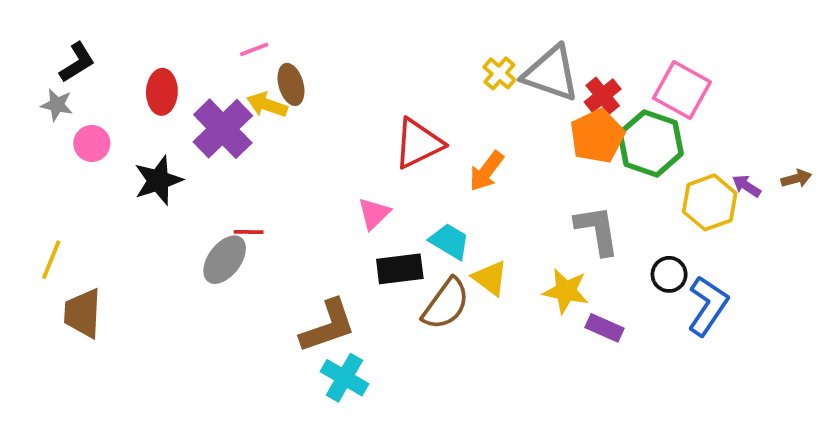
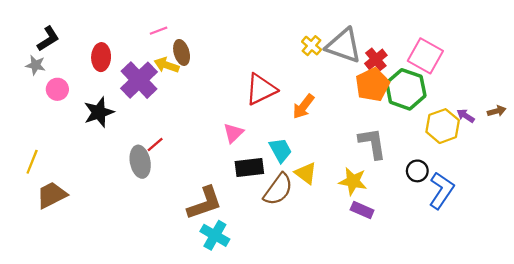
red line: (249, 232) -> (155, 144), turned -42
cyan trapezoid: (450, 241) -> (280, 150), turned 30
gray ellipse: (225, 260) -> (140, 162), turned -48
brown trapezoid: (83, 313) -> (52, 195), turned 60
purple rectangle: (605, 328) -> (362, 210), moved

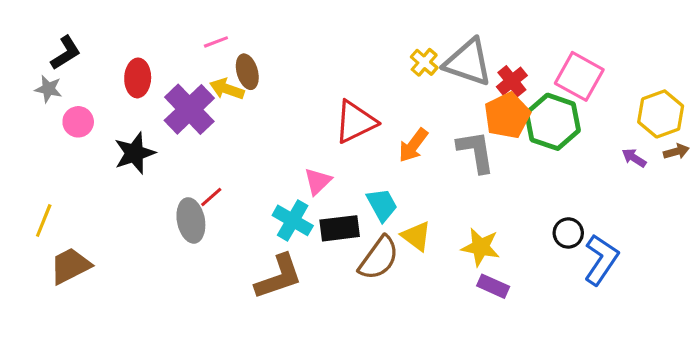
yellow hexagon: (443, 126) -> (661, 114), moved
gray L-shape: (372, 143) -> (476, 152), moved
cyan cross: (215, 235) -> (293, 220), moved

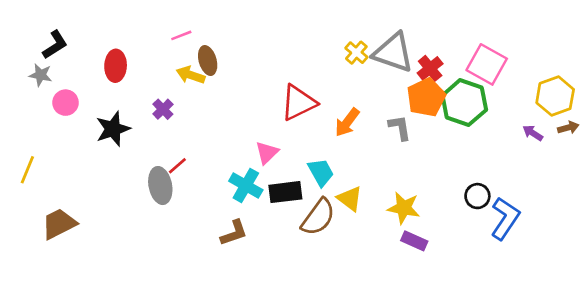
purple cross: (189, 109) -> (163, 109), moved, size x0.5
gray L-shape: (476, 152) -> (400, 128), size x0.7
yellow line: (44, 220) -> (27, 170), moved
brown L-shape: (279, 277) -> (234, 233), size x0.7

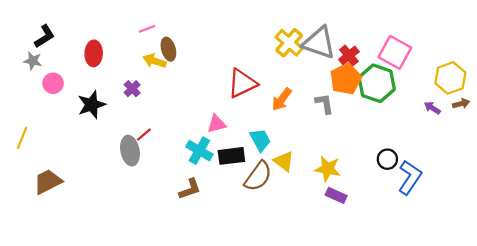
yellow cross: (356, 53) -> (289, 43), size x1.5
pink triangle: (267, 153) -> (216, 124), turned 30

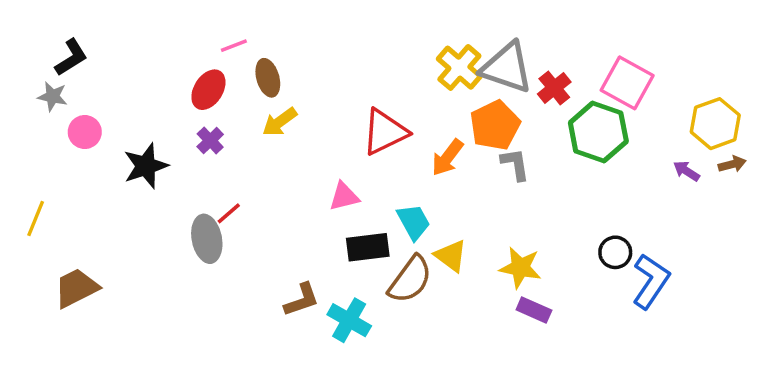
red ellipse: (94, 53) -> (208, 90), moved, turned 30
yellow arrow: (155, 61) -> (280, 122), moved, turned -55
orange pentagon: (346, 79) -> (495, 125), moved
cyan cross: (199, 151) -> (349, 320), moved

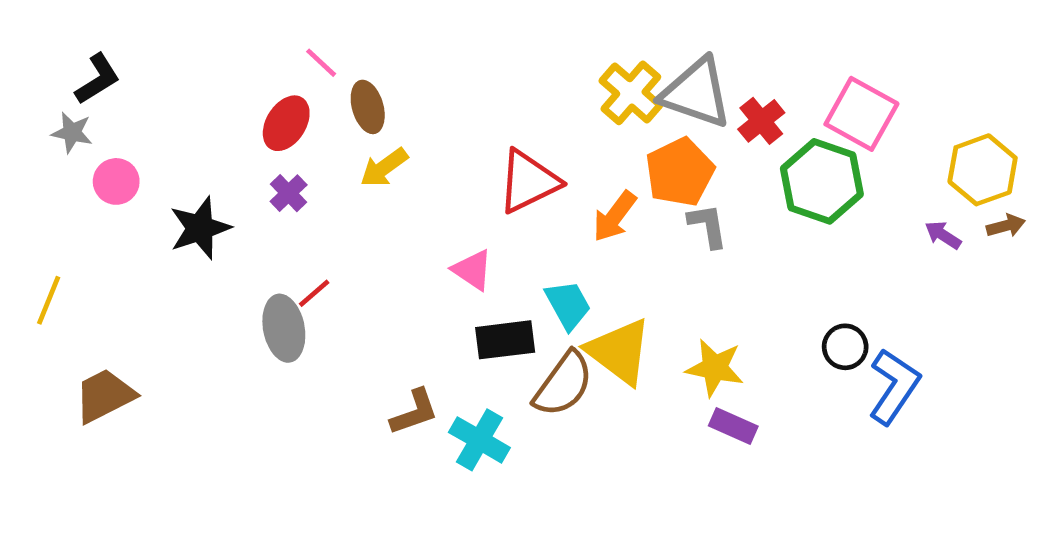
pink line: (234, 46) -> (321, 63), turned 64
pink triangle: (344, 196) -> (472, 270), turned 48
yellow triangle: (451, 256) -> (619, 351), size x1.5

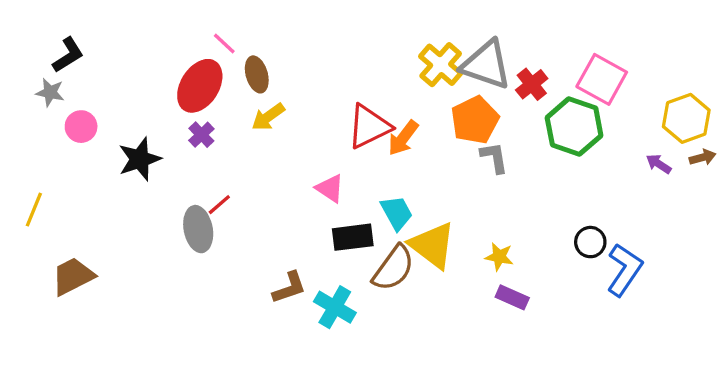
red ellipse: (286, 123) -> (200, 86), size x1.4
orange arrow: (615, 216) -> (403, 138), moved
yellow star: (715, 368) -> (499, 257), size x0.7

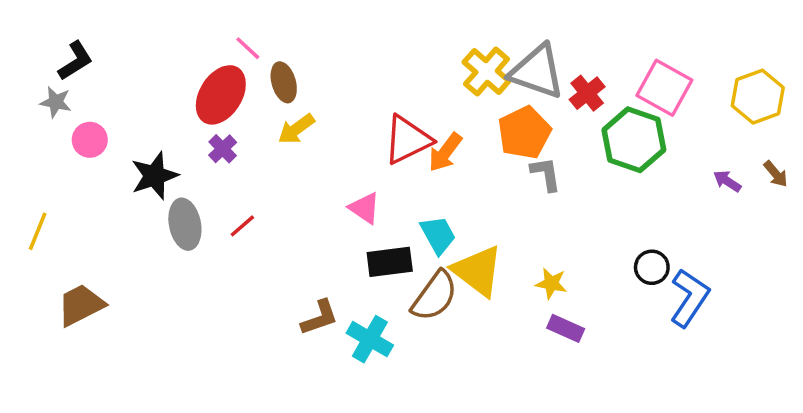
yellow hexagon: (686, 118) -> (758, 97), moved
brown arrow: (703, 157) -> (776, 174), turned 65
gray ellipse: (198, 229) -> (185, 224), moved

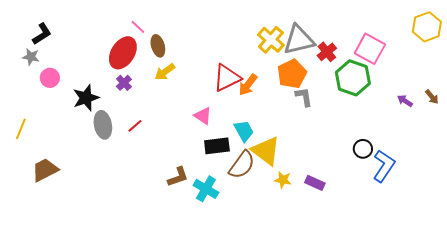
gray triangle: (537, 72) -> (299, 40), turned -32
yellow hexagon: (758, 97) -> (427, 27), moved
yellow star: (551, 283) -> (283, 180), moved

